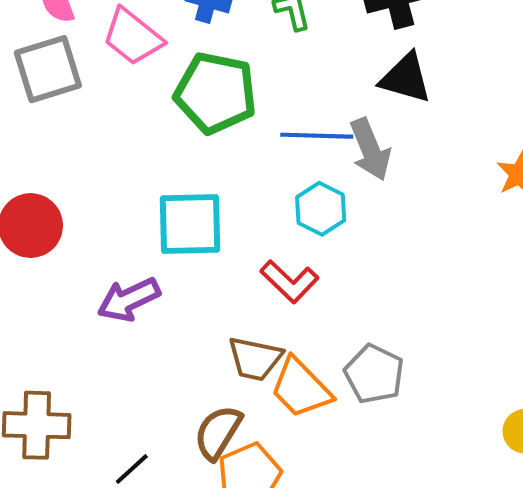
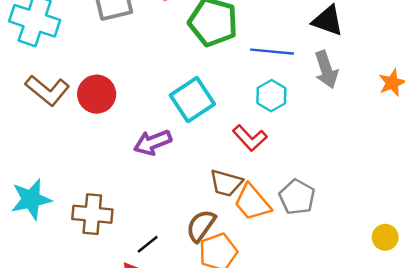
gray arrow: (370, 149) -> (326, 70), moved
cyan square: (190, 224) -> (192, 100), turned -36

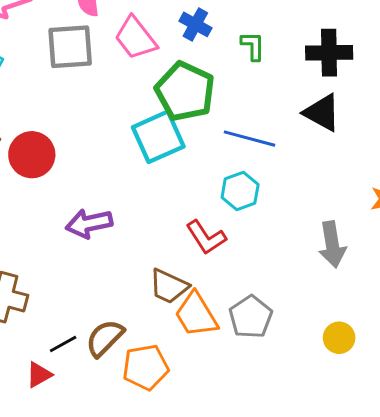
gray arrow: (326, 70) -> (332, 244), moved
cyan square: (192, 100) -> (158, 137), moved
brown semicircle: (201, 226) -> (105, 338), moved
yellow circle: (385, 237) -> (339, 338), moved

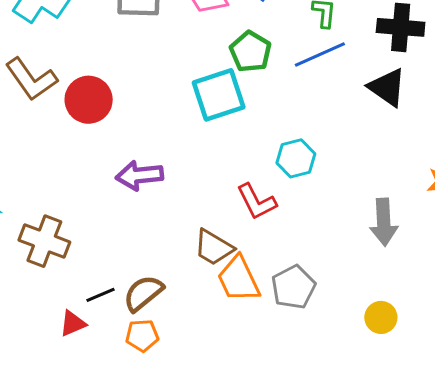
green pentagon: (185, 91) -> (250, 52), size x0.7
blue line: (250, 139) -> (320, 55), moved, turned -45
orange pentagon: (146, 367) -> (142, 336), moved, size x0.7

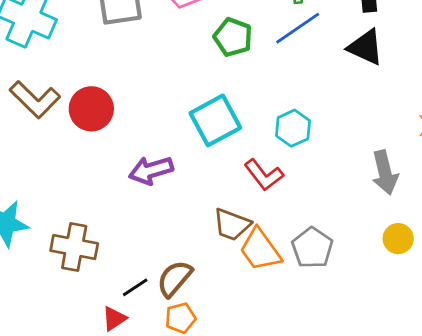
cyan square: (219, 95) -> (215, 120), moved
yellow circle: (381, 317) -> (398, 239), moved

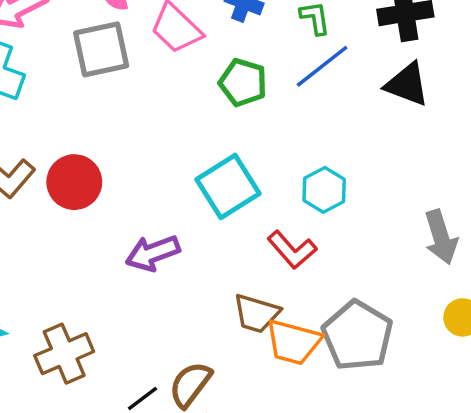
brown cross: (74, 247) -> (64, 354), turned -30
gray pentagon: (312, 248) -> (357, 336), size x1.4
orange trapezoid: (260, 250) -> (293, 342), turned -36

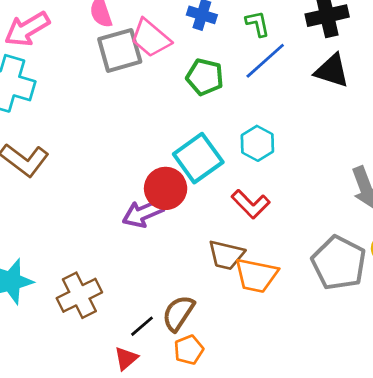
gray square: (101, 49) -> (120, 50), moved
red circle: (74, 182) -> (166, 188), moved
cyan hexagon: (324, 190) -> (257, 143), moved
gray pentagon: (357, 336) -> (339, 263), moved

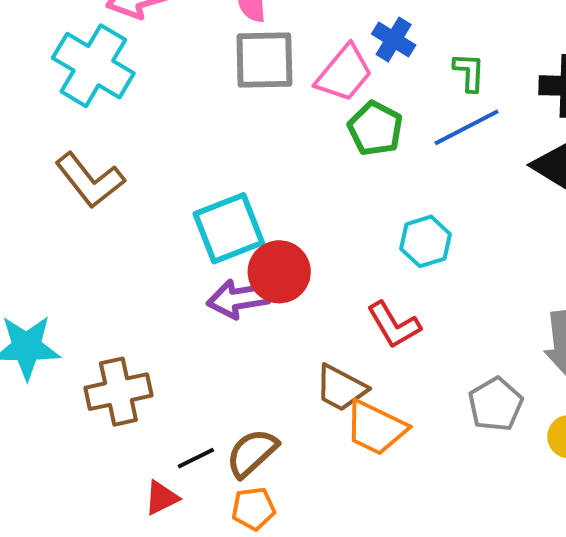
pink trapezoid: (151, 38) -> (344, 73), moved, turned -105
cyan square: (198, 158) -> (229, 228), moved
gray pentagon: (339, 263) -> (496, 404), moved, size x0.7

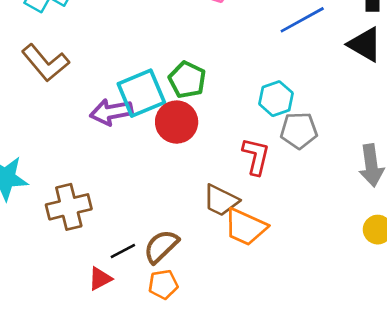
green pentagon: (375, 129) -> (187, 80), moved
purple arrow: (238, 299) -> (111, 112), moved
red L-shape: (394, 325) -> (256, 156), turned -135
gray pentagon: (496, 404) -> (299, 130), moved, turned 30

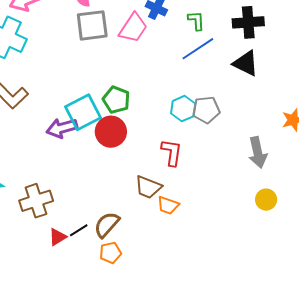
gray pentagon: (299, 130) -> (206, 110), moved
orange trapezoid: (245, 227) -> (168, 205), size x0.7
red triangle: (100, 279) -> (58, 237), moved

